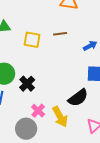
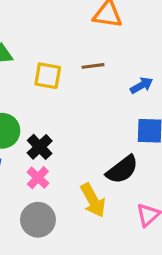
pink cross: (38, 111) -> (38, 178), moved

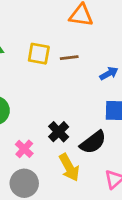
yellow square: (48, 76) -> (39, 54), moved
black cross: (40, 147) -> (59, 132), moved

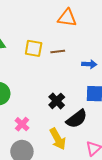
blue arrow: (109, 73) -> (89, 64), turned 32
black cross: (59, 132) -> (57, 101), moved

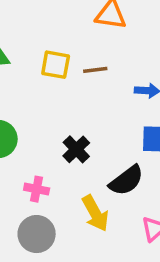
black cross: (57, 101) -> (76, 149), moved
pink cross: (22, 124) -> (37, 189), turned -32

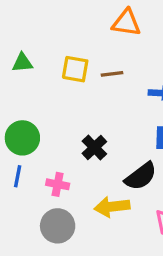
yellow arrow: (95, 213) -> (112, 207), turned 112

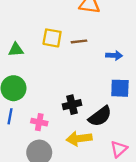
green triangle: (22, 63) -> (16, 50), moved
black cross: (94, 148) -> (72, 105), moved, turned 30

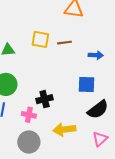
blue square: (120, 88) -> (86, 84), moved
black cross: (72, 105) -> (45, 99), moved
black semicircle: (100, 116) -> (98, 110), moved

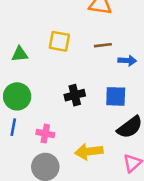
brown line: (64, 43) -> (103, 45), moved
black cross: (45, 99) -> (75, 95), moved

